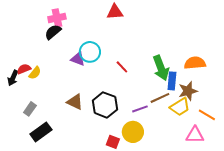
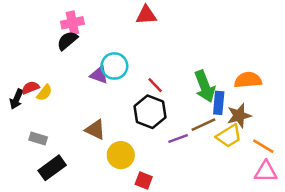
black hexagon: (105, 105) -> (150, 112), moved
gray rectangle: (30, 109) -> (38, 139), turned 72
yellow circle: (133, 132) -> (121, 155), moved
pink triangle: (195, 135) -> (266, 172), moved

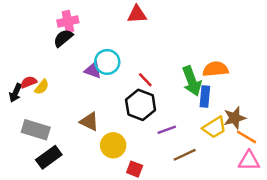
orange semicircle: (248, 80) -> (216, 69), moved
brown star: (239, 116) -> (235, 118), moved
brown line: (203, 125) -> (185, 155), moved
gray rectangle: (38, 139) -> (36, 130), size x1.6

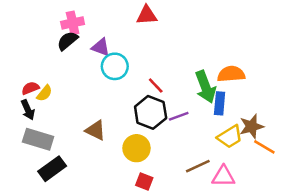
purple triangle: (93, 70) -> (101, 47), moved
black arrow: (15, 93) -> (28, 110), moved, turned -48
purple line: (167, 130) -> (179, 116), moved
yellow circle: (113, 145) -> (136, 148), moved
pink triangle: (249, 161) -> (223, 176), moved

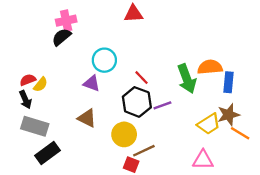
purple triangle: (101, 47) -> (92, 83), moved
blue rectangle: (220, 103) -> (229, 82), moved
brown line: (198, 166) -> (144, 151), moved

